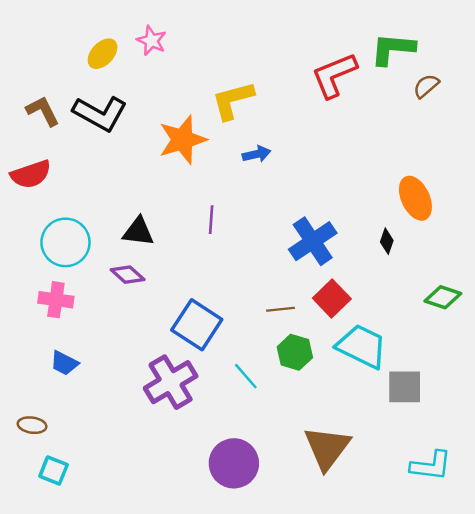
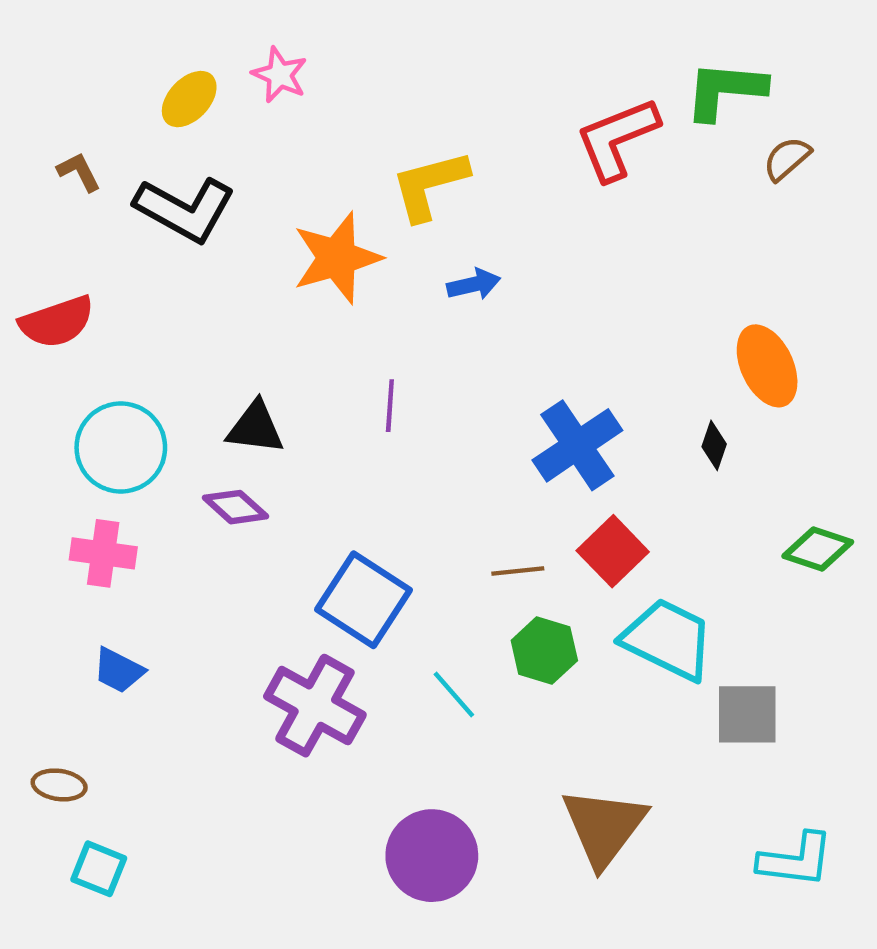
brown L-shape: (43, 111) -> (79, 172), moved, size x0.7
purple cross: (171, 382) -> (315, 706), turned -30

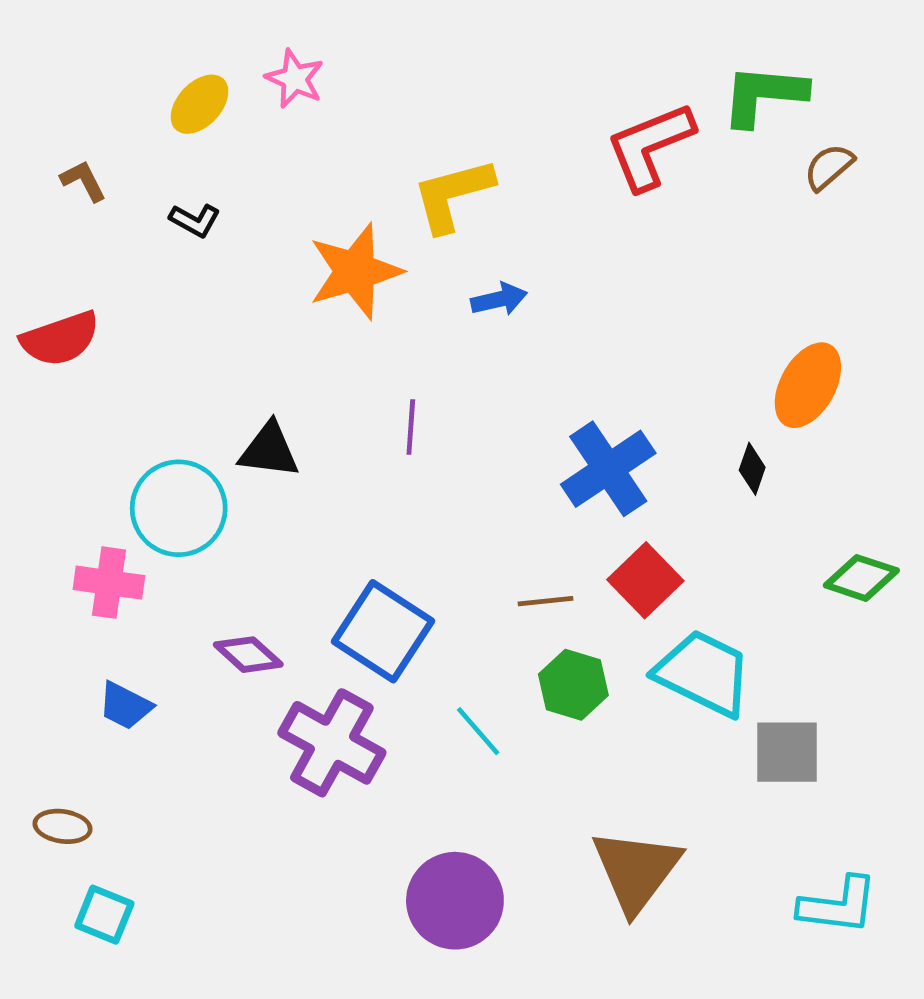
black L-shape: (185, 209) -> (195, 220), size x0.5
orange ellipse: (767, 366) -> (808, 385), turned 54
cyan circle: (121, 448) -> (179, 508), moved
purple diamond: (236, 507) -> (248, 655), moved

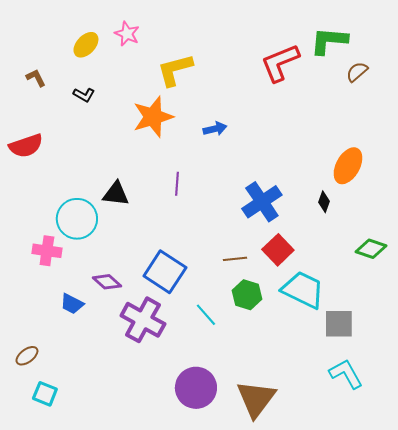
yellow L-shape: (453, 195) -> (175, 70), moved
blue trapezoid: (125, 706) -> (72, 304), moved
brown ellipse: (63, 826) -> (27, 356), turned -45
brown triangle: (636, 871) -> (256, 399), moved
cyan L-shape: (838, 905) -> (346, 374), moved, turned -126

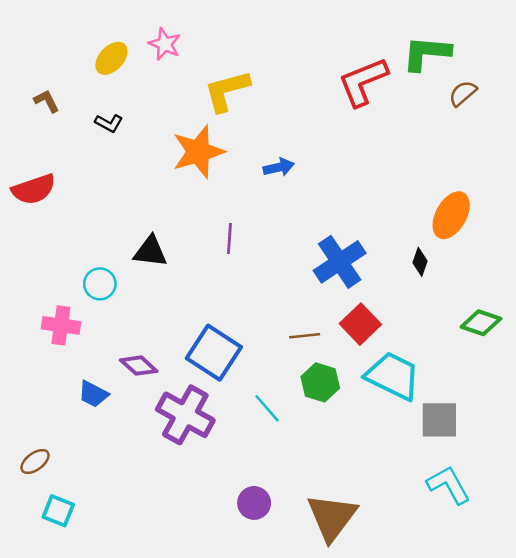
cyan circle: (77, 219) -> (100, 284), size x0.6
purple circle: (196, 388) -> (254, 503), size x0.6

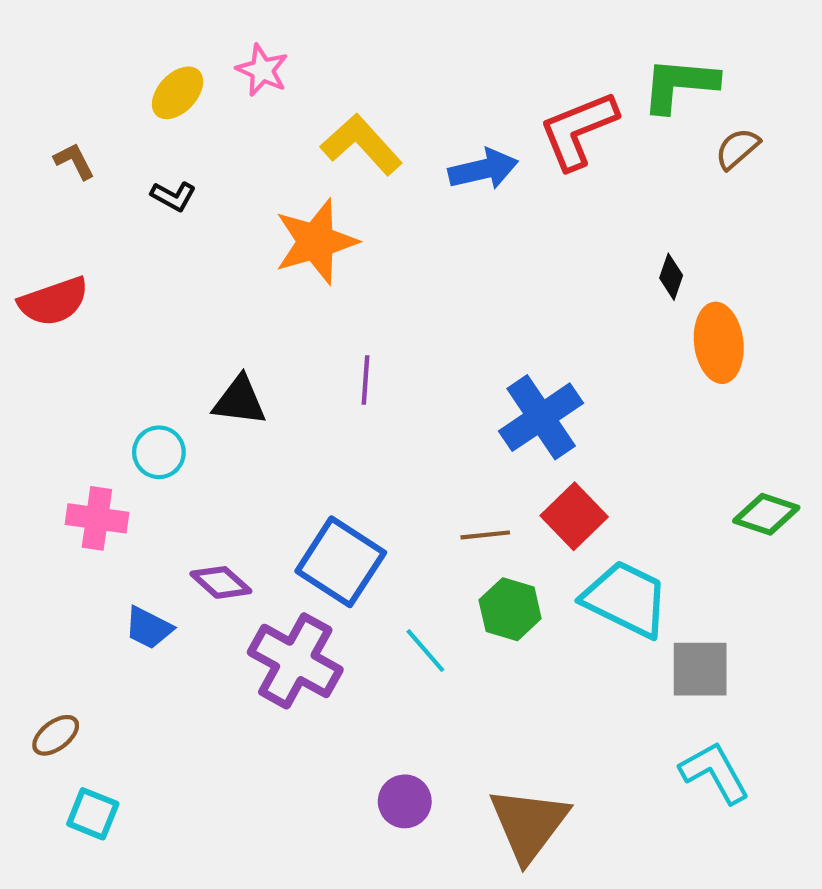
yellow L-shape: (227, 91) -> (361, 144), turned 63
blue arrow: (279, 167) -> (483, 169), moved, size x1.4
orange ellipse: (451, 215) -> (719, 343), turned -36
black diamond: (420, 262) -> (671, 277), moved

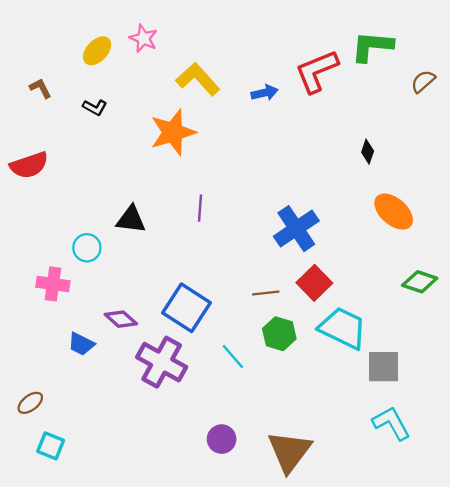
brown semicircle: (737, 149) -> (423, 81), moved
blue arrow: (483, 169) -> (265, 93), size x0.7
orange ellipse: (719, 343) -> (394, 212), moved, turned -42

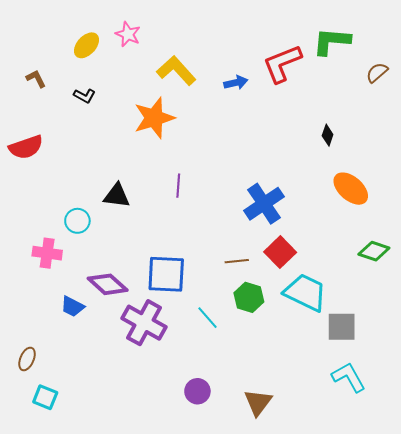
blue square: (186, 308) -> (166, 274), turned -30
purple diamond: (121, 319) -> (108, 284), size x1.4
brown ellipse: (30, 403) -> (27, 359), turned -30
brown triangle: (289, 452) -> (258, 402), size x0.7

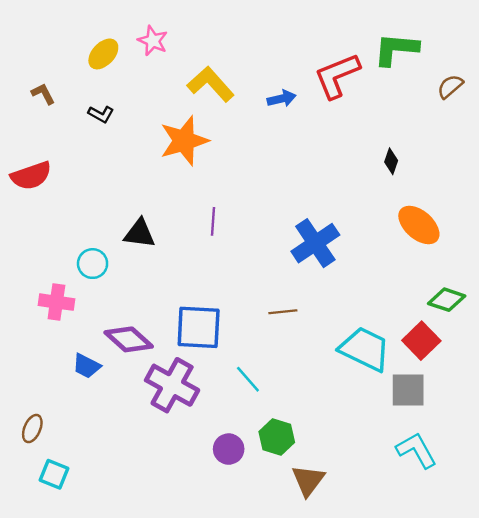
red square: (280, 252) -> (421, 341), moved
green hexagon: (249, 297) -> (277, 437), moved
purple circle: (197, 391) -> (229, 449), moved

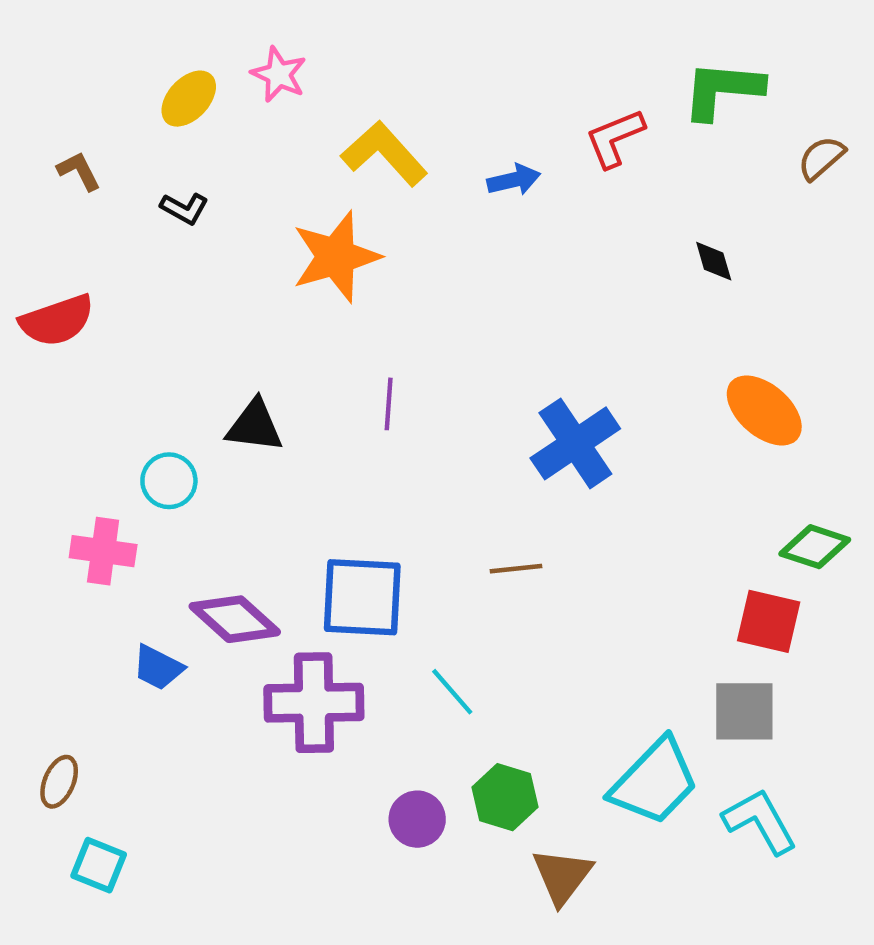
red L-shape: (337, 76) -> (615, 138), size x0.7
black diamond: (391, 161) -> (714, 261), moved, turned -35
red square: (421, 341) -> (769, 621), turned -33
cyan trapezoid: (365, 349) -> (654, 782), moved, turned 108
purple cross: (172, 385) -> (314, 703), turned -30

